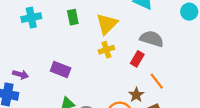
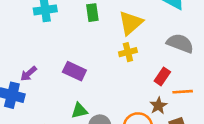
red rectangle: (137, 59) -> (162, 76), moved
purple arrow: (20, 74) -> (29, 74), turned 120
orange line: (157, 81) -> (183, 92), turned -60

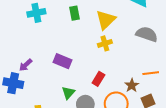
red rectangle: (162, 76) -> (98, 79), moved
green triangle: (79, 111) -> (68, 93), turned -32

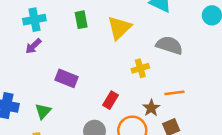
yellow cross: (105, 43) -> (140, 68), moved
purple arrow: (26, 65) -> (33, 46), moved
green triangle: (68, 93) -> (43, 111), moved

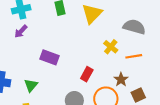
yellow cross: (140, 68) -> (111, 47), turned -32
orange line: (174, 93) -> (134, 56), moved

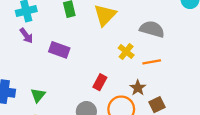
purple arrow: (21, 31) -> (26, 36), turned -80
purple rectangle: (49, 57) -> (59, 50), moved

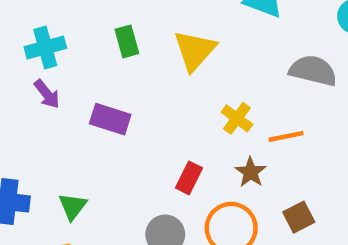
gray semicircle: (152, 29) -> (313, 71), moved
brown star: (138, 88) -> (251, 172), moved

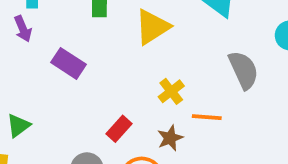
gray semicircle: (313, 71) -> (244, 70), turned 36

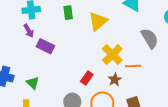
purple rectangle: (68, 63) -> (45, 46), moved
yellow cross: (171, 91) -> (112, 55), size x1.5
green triangle: (18, 126) -> (33, 83), turned -32

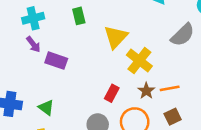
yellow triangle: (98, 21) -> (116, 37), moved
gray semicircle: (150, 38) -> (183, 35), turned 85
orange line: (133, 66) -> (170, 88), moved

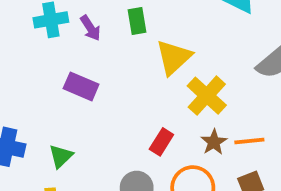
green rectangle: (79, 16) -> (137, 21), moved
purple arrow: (33, 44) -> (90, 28), moved
green triangle: (46, 108) -> (61, 156), turned 35

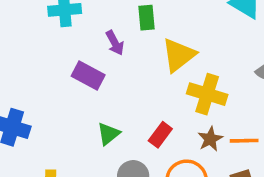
purple arrow: (90, 28) -> (115, 43), moved
yellow cross: (207, 96) -> (207, 94), turned -30
green triangle: (61, 156) -> (108, 134), moved

